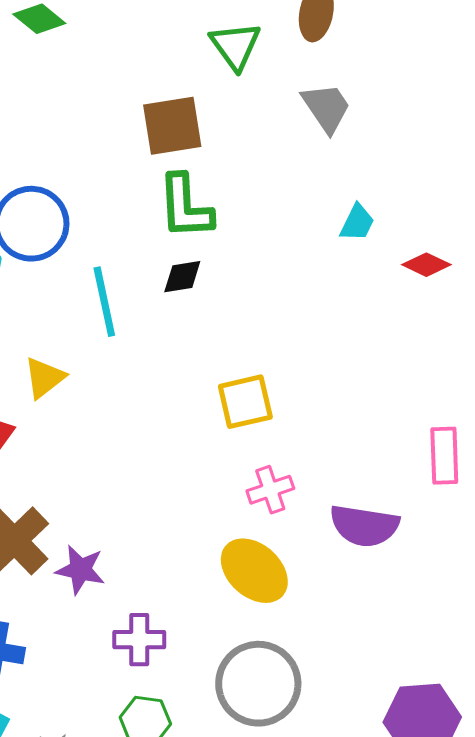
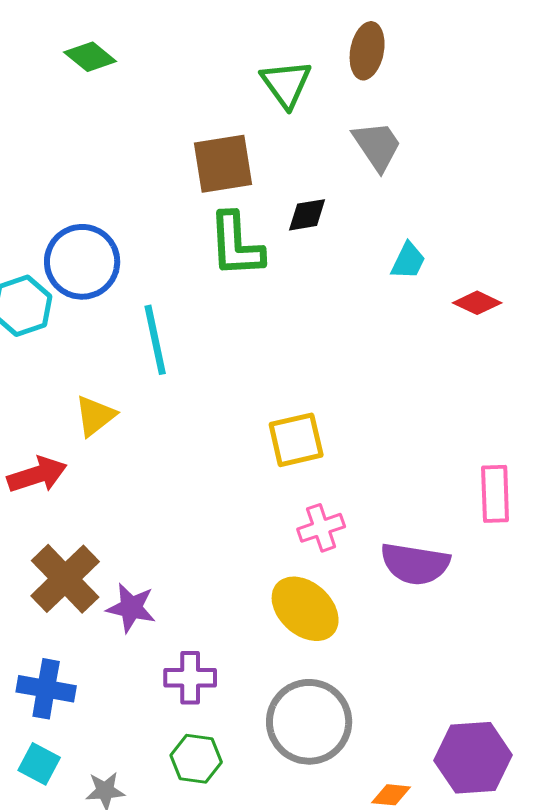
black diamond: (182, 277) -> (307, 215), moved

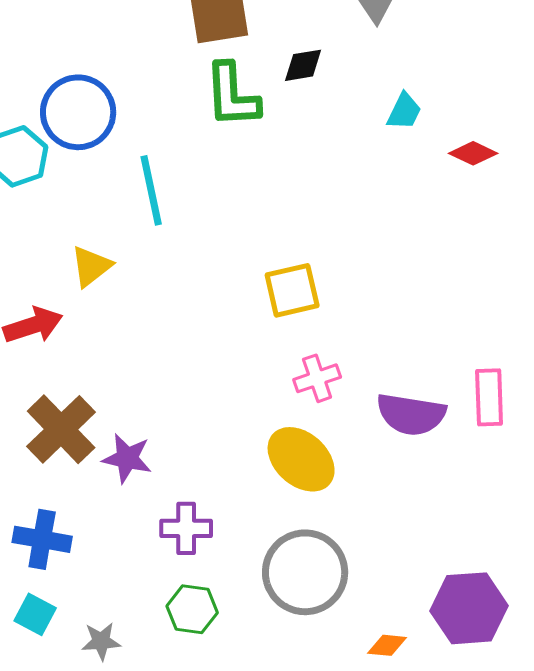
pink rectangle: (495, 494) -> (489, 397), moved

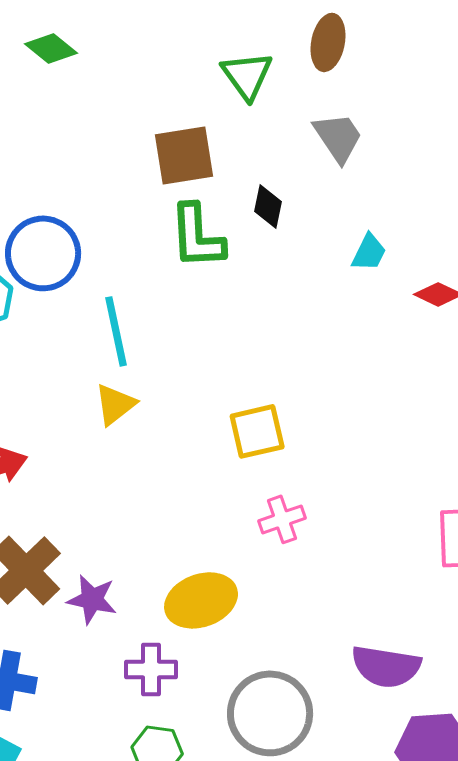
black diamond: (303, 65) -> (268, 206), turned -69
yellow triangle: (91, 266) -> (115, 404), moved
purple semicircle: (411, 414) -> (386, 666), moved
yellow ellipse: (301, 459) -> (201, 600), moved, turned -62

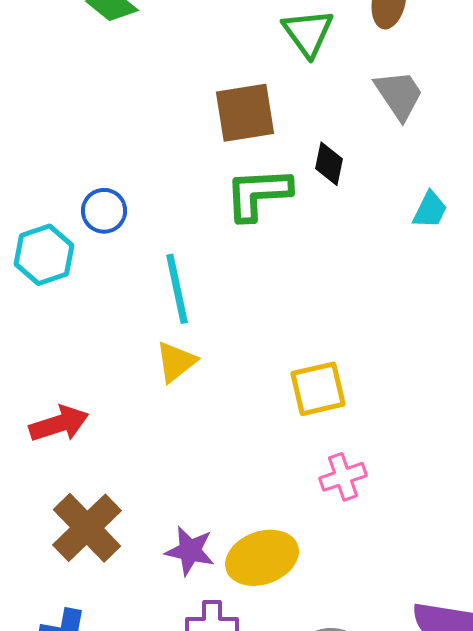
green L-shape: (197, 236) -> (258, 194), turned 90
blue circle: (43, 253) -> (104, 211), size x0.6
purple star: (92, 599) -> (190, 551), moved

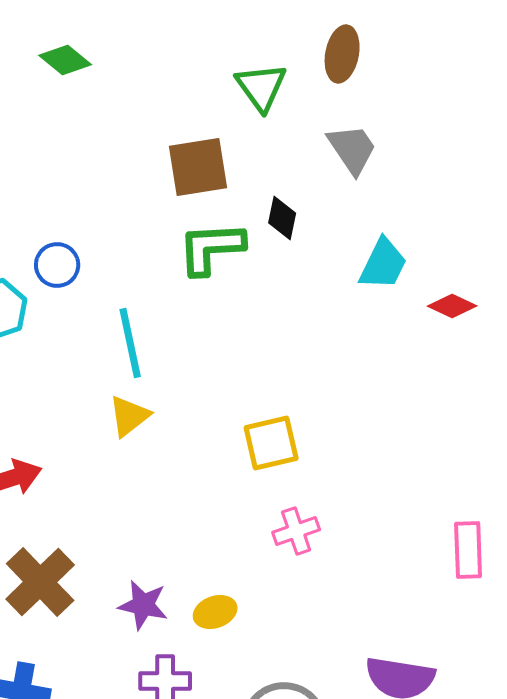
cyan trapezoid: (430, 210) -> (383, 264), size x1.4
yellow ellipse: (262, 558) -> (215, 612), size x0.6

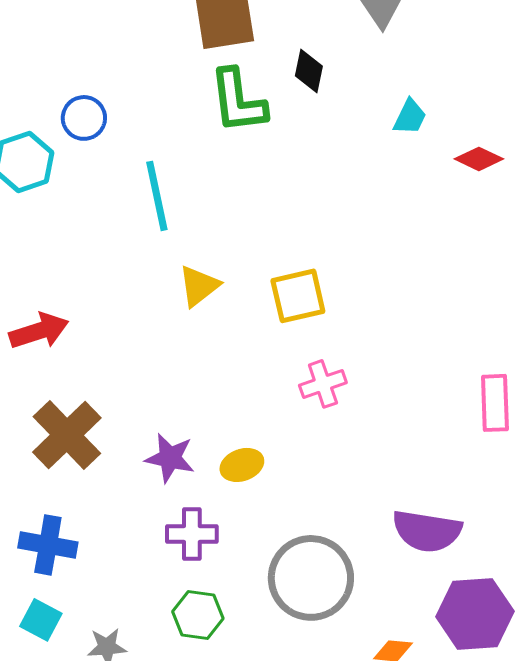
green L-shape: (211, 248) -> (238, 101), turned -94
cyan trapezoid: (383, 264) -> (410, 117), size x0.7
yellow triangle: (129, 416) -> (199, 286), moved

